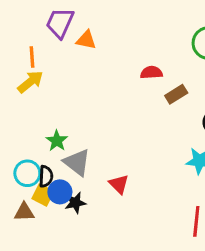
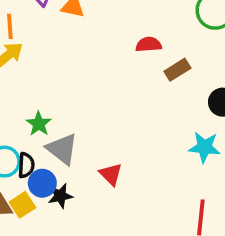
yellow square: (43, 195) -> (22, 205), moved, turned 30

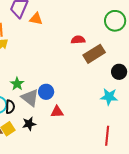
brown rectangle: (177, 70) -> (94, 54), size x1.5
red triangle: (111, 174) -> (57, 112), turned -48
blue circle: (42, 183) -> (46, 92), moved

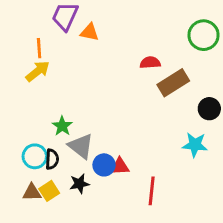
blue circle: (46, 92) -> (104, 165), moved
red line: (107, 136) -> (152, 191), moved

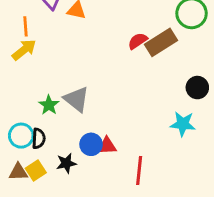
red semicircle: (150, 63) -> (138, 41), turned -30
brown rectangle: (173, 83) -> (161, 42), moved
gray triangle: (81, 146) -> (76, 99), moved

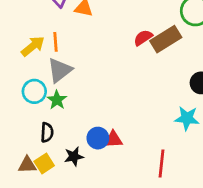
orange line: (26, 26) -> (55, 42), moved
gray triangle: (76, 99) -> (60, 70), moved, turned 44
cyan circle: (21, 136) -> (34, 91), moved
red line: (139, 171) -> (161, 163), moved

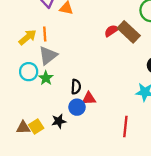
brown rectangle: (166, 39) -> (129, 32), turned 75
black semicircle: (47, 132) -> (76, 87), moved
red triangle: (113, 139) -> (89, 99), moved

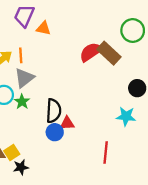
red semicircle: (111, 31) -> (91, 52), size x1.5
black semicircle: (76, 87) -> (54, 111), size x1.5
black star: (59, 121) -> (21, 167), moved

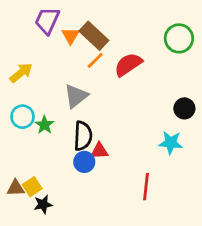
orange triangle: (43, 28) -> (71, 36), turned 49
brown rectangle: (109, 53) -> (94, 36), moved
orange line: (21, 55) -> (95, 60), moved, turned 49
gray triangle: (24, 78) -> (76, 96), moved

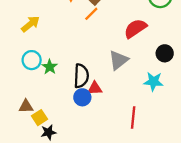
red semicircle: (128, 65) -> (135, 28), moved
gray triangle: (76, 96) -> (118, 60), moved
brown triangle: (16, 188) -> (26, 106), moved

